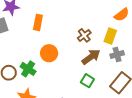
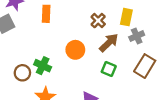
orange circle: (49, 53) -> (75, 50), moved

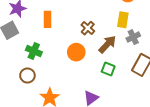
brown cross: (98, 21) -> (88, 28), moved
green cross: (43, 66) -> (34, 51), moved

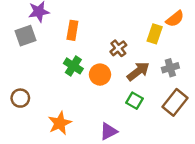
yellow rectangle: (123, 20) -> (155, 34), moved
green cross: (34, 51) -> (73, 66), moved
brown circle: (27, 76) -> (20, 98), moved

